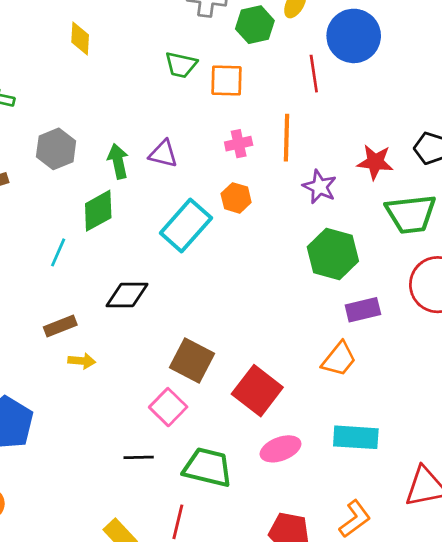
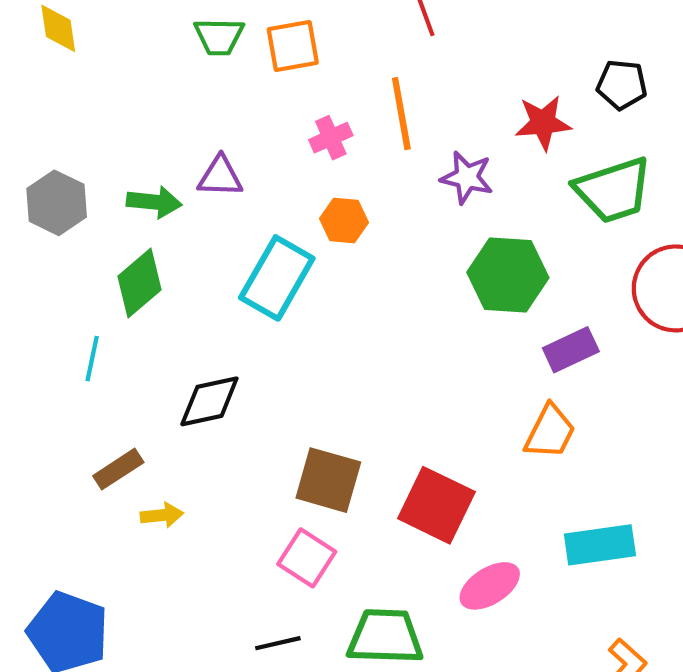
green arrow: (118, 161) -> (154, 202), turned 120

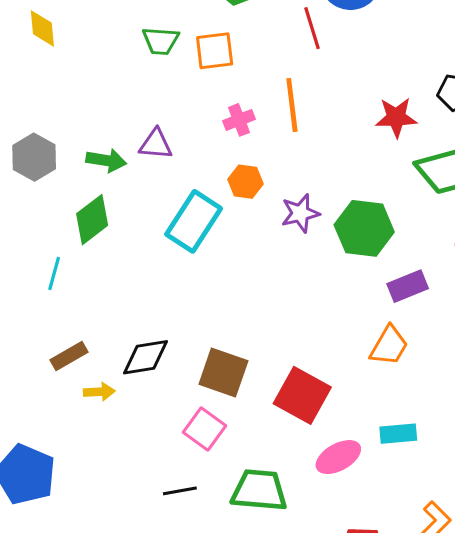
purple star: (467, 177) -> (300, 213), moved, turned -30
black diamond: (209, 401) -> (146, 357), moved
cyan rectangle: (600, 545) -> (398, 434), moved, size x0.7

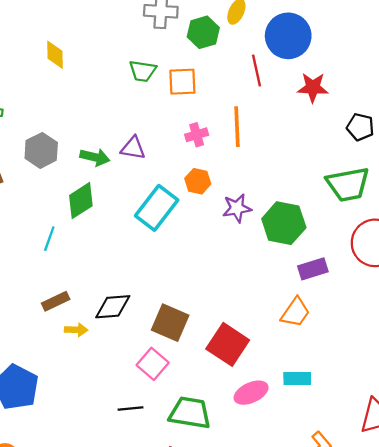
red star: (396, 117) -> (313, 88), moved

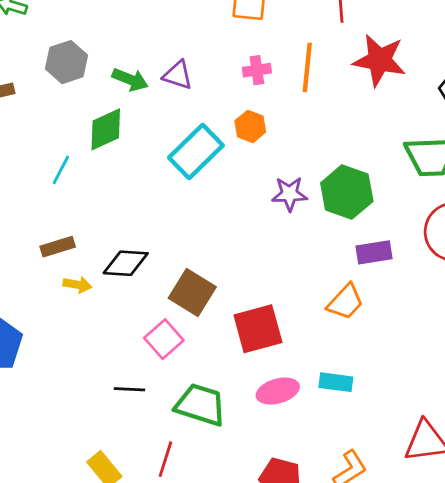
red star: (313, 88) -> (379, 60), moved, size x1.4
purple star: (237, 208) -> (289, 194), moved
red square: (228, 344) -> (258, 329), turned 33

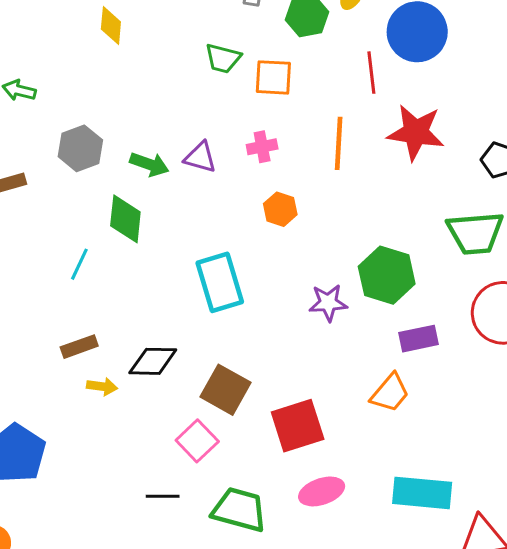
pink cross: (257, 70) -> (262, 147), moved
green diamond: (106, 129) -> (125, 219), turned -57
cyan rectangle: (196, 151) -> (220, 282), moved, turned -60
purple star: (289, 194) -> (328, 303), moved
cyan rectangle: (336, 382) -> (422, 493), moved, size x1.6

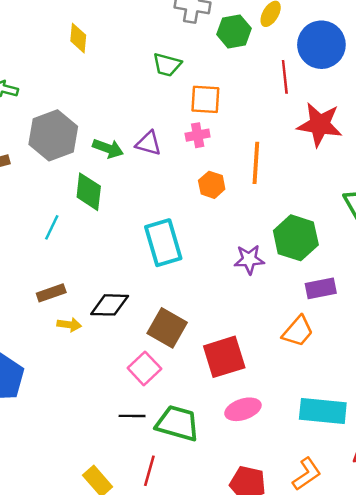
orange square: (273, 77) -> (205, 99), moved
orange line: (339, 143) -> (256, 163), moved
gray hexagon: (80, 148) -> (53, 135), size x1.4
black line: (163, 496) -> (132, 416), moved

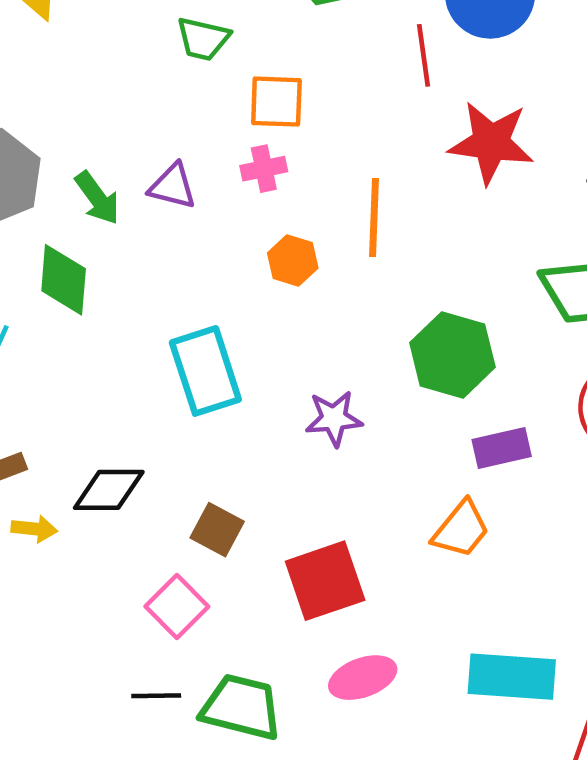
green arrow: (108, 148) -> (97, 198), turned 36
purple star: (249, 259) -> (334, 419), moved
brown square: (167, 328) -> (217, 530), size x0.7

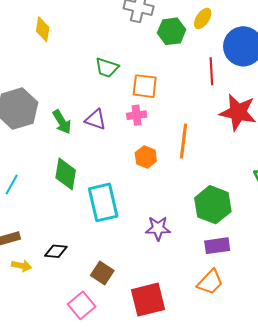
green trapezoid: (203, 39) -> (107, 68), moved
green diamond: (64, 280) -> (66, 174), moved
purple rectangle: (502, 448) -> (217, 246), moved
black diamond: (109, 490) -> (56, 251), size x0.7

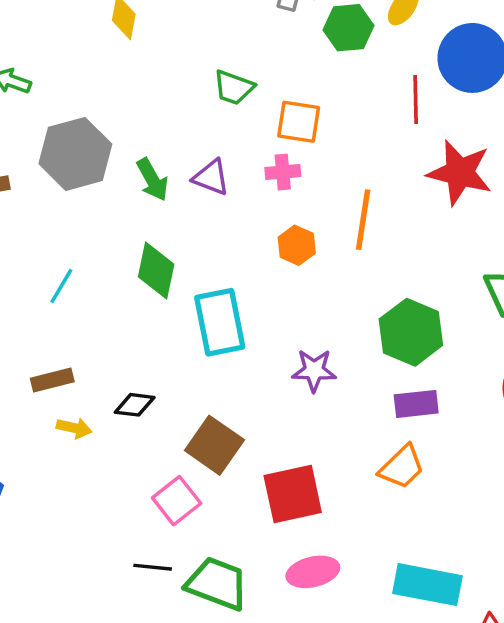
brown square: (102, 273) -> (214, 445), size x1.4

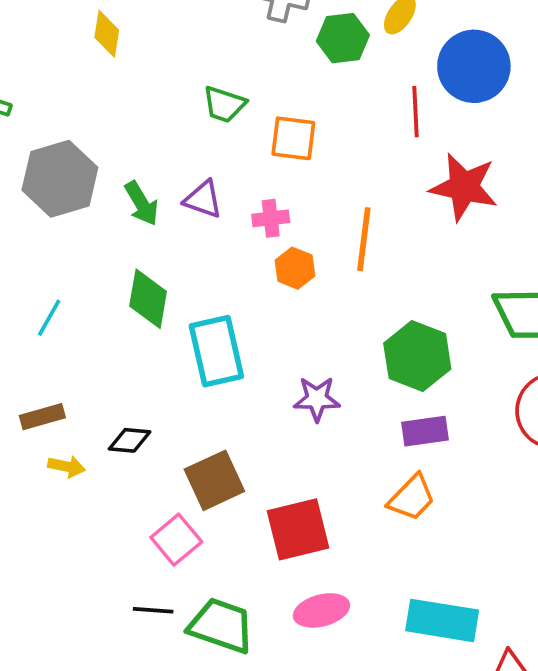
pink cross: (283, 172) -> (271, 218), moved
brown square: (214, 445) -> (214, 480), turned 32

